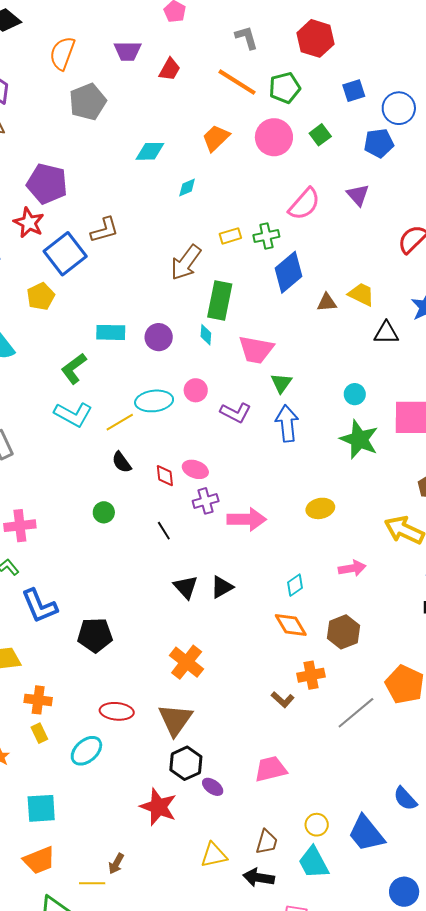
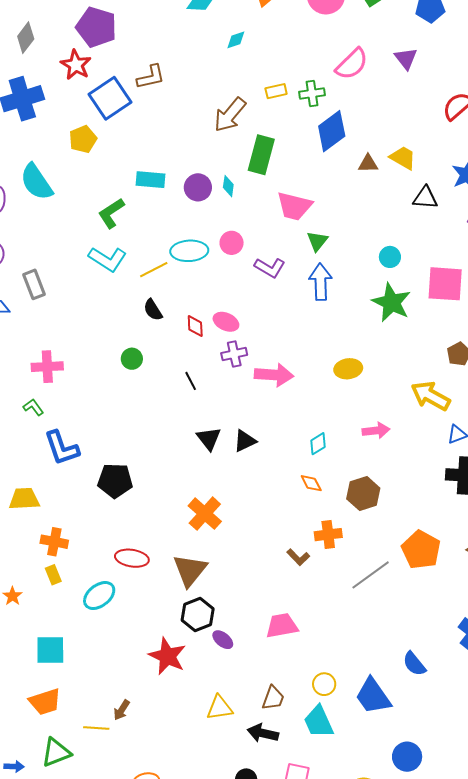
cyan diamond: (206, 335) -> (228, 186), moved
orange diamond: (291, 625) -> (311, 483), size x0.7

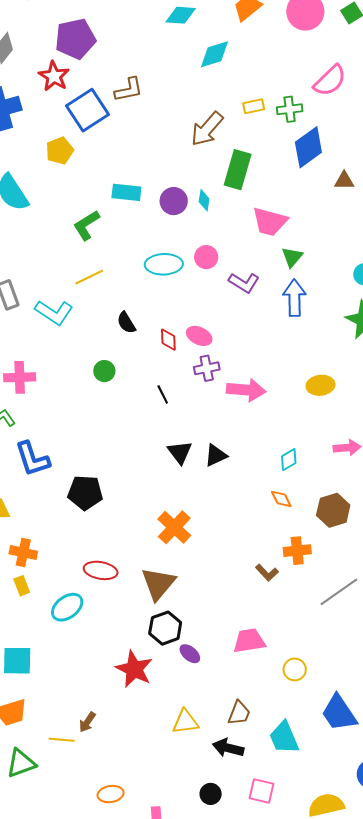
purple pentagon: (96, 27) -> (75, 39), turned -30
cyan diamond: (236, 40) -> (215, 54), size x1.6
cyan L-shape: (108, 259) -> (54, 312), moved
yellow line: (154, 270) -> (89, 277), moved
yellow circle: (324, 684) -> (295, 669), moved

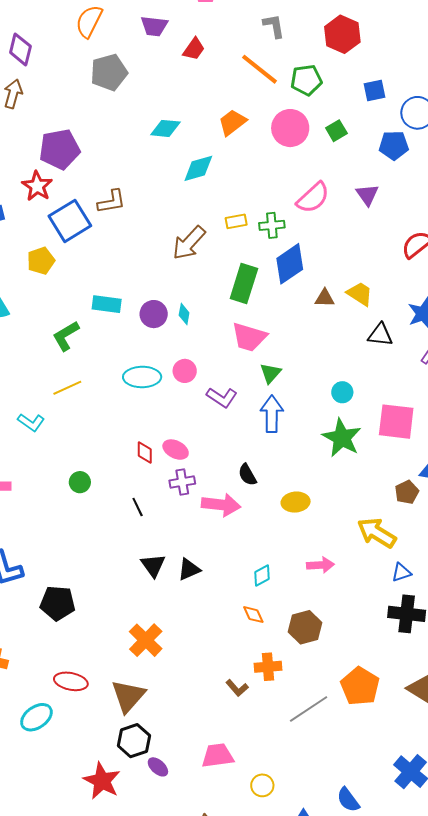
green rectangle: (238, 170) -> (244, 284), moved
cyan L-shape: (54, 312) -> (31, 422), size x0.7
black semicircle: (126, 323) -> (247, 475), moved

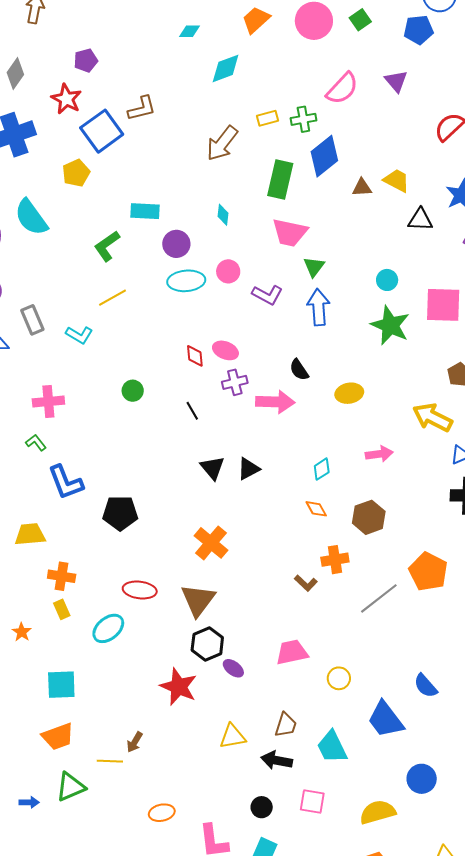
cyan diamond: (165, 128) -> (190, 31), size x0.7
purple pentagon: (60, 149) -> (86, 60), size x0.6
purple circle: (154, 314) -> (176, 244), moved

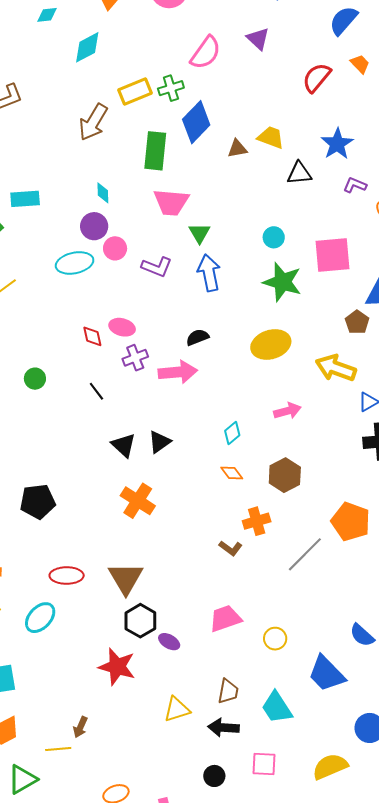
yellow rectangle: (267, 118) -> (135, 92), size x1.5
purple circle: (176, 244) -> (94, 226), moved
black semicircle: (299, 370) -> (197, 337), turned 110
yellow ellipse: (349, 393) -> (271, 344), moved, size x1.4
orange cross: (211, 543) -> (138, 501), moved

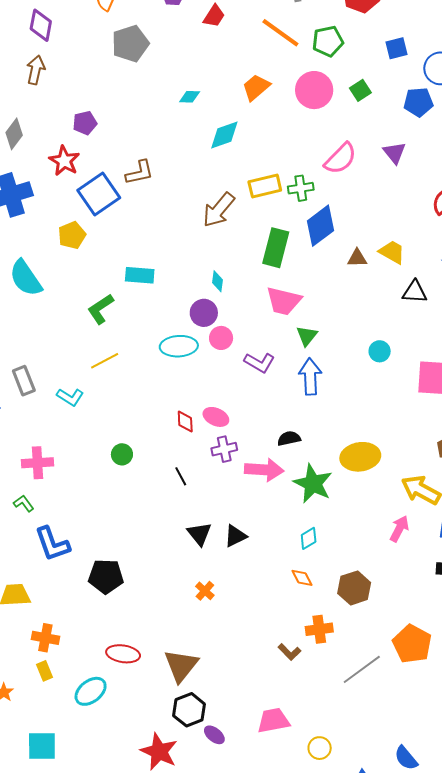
green star: (282, 282) -> (313, 484), moved
pink arrow: (287, 411) -> (399, 529), moved, turned -56
orange cross: (138, 501) -> (205, 591), size x0.6

